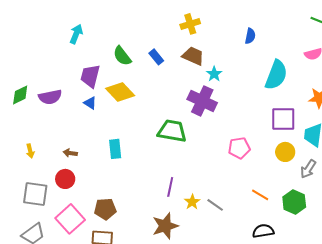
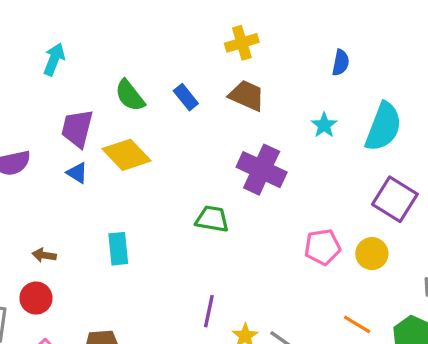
cyan star: (214, 74) -> (324, 125), moved
purple square: (283, 119) -> (395, 199), turned 32
green trapezoid: (172, 131) -> (212, 219), size x0.7
yellow circle: (285, 152) -> (372, 254), moved

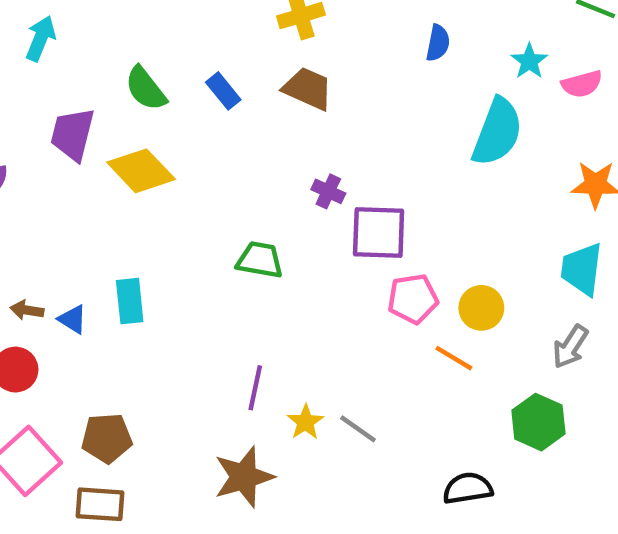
cyan star: (324, 125) -> (529, 61), moved
purple cross: (262, 170) -> (328, 191), size x0.5
blue triangle: (77, 173) -> (73, 319), moved
purple square: (395, 199) -> (379, 232), moved, turned -30
orange line: (357, 324) -> (454, 358), moved

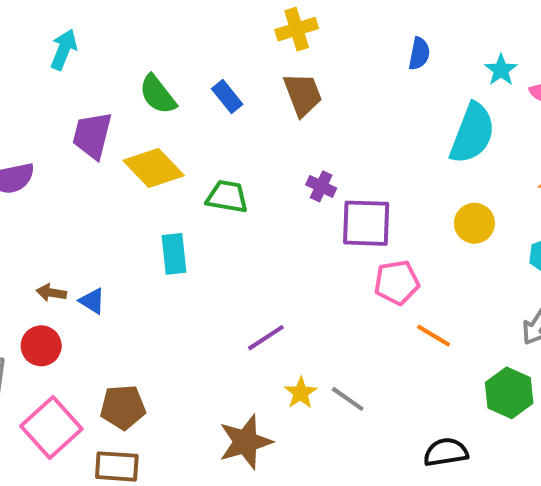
brown trapezoid: (308, 89) -> (303, 94), turned 45
green trapezoid: (260, 260) -> (227, 197), moved
cyan rectangle: (130, 301) -> (174, 254), moved
yellow circle: (481, 308) -> (474, 223), moved
purple line: (255, 388) -> (266, 338), moved, turned 45

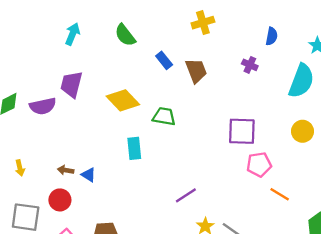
green semicircle: (158, 94) -> (125, 35), moved
brown trapezoid: (303, 94) -> (196, 71), moved
purple trapezoid: (92, 135) -> (71, 84), moved
purple cross: (321, 186) -> (250, 65), moved

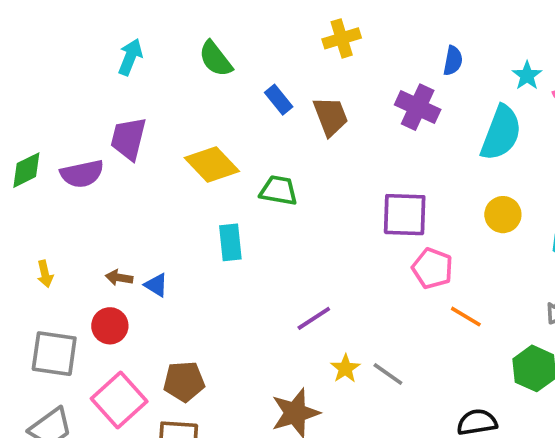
purple cross: (250, 65) -> (418, 107), size x1.6
pink pentagon: (259, 164) -> (432, 268), turned 30

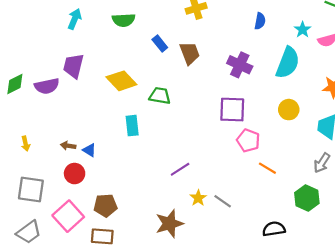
green semicircle: (216, 59) -> (124, 20), turned -55
purple cross: (418, 107) -> (240, 65), moved
red circle: (110, 326) -> (75, 174), moved

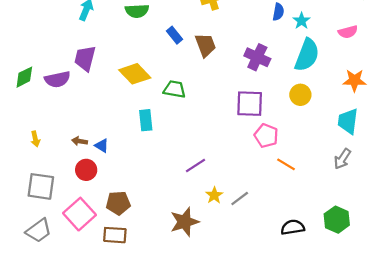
cyan star: (303, 30) -> (302, 21), moved
yellow circle: (289, 110) -> (300, 95), moved
green hexagon: (307, 198) -> (337, 220), moved
gray line: (223, 201) -> (240, 199), turned -72

